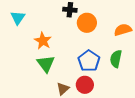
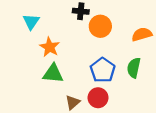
cyan triangle: (18, 18) -> (31, 22), moved
green triangle: (46, 64) -> (53, 74), turned -48

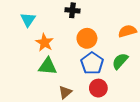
orange circle: (100, 26) -> (87, 38), moved
green semicircle: (134, 68) -> (120, 61), turned 30
red circle: (98, 98) -> (98, 88), moved

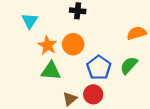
orange circle: (87, 38) -> (73, 44), moved
red circle: (98, 88) -> (93, 94), moved

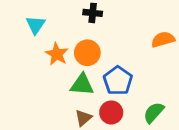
green semicircle: (129, 65) -> (154, 112), moved
green triangle: (51, 71) -> (82, 85), moved

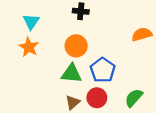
orange star: (57, 54) -> (29, 47), moved

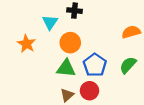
cyan triangle: (31, 22) -> (50, 22), moved
green semicircle: (134, 98) -> (128, 65), moved

